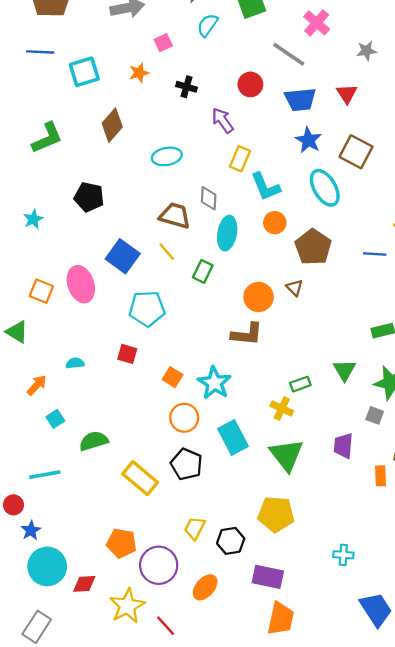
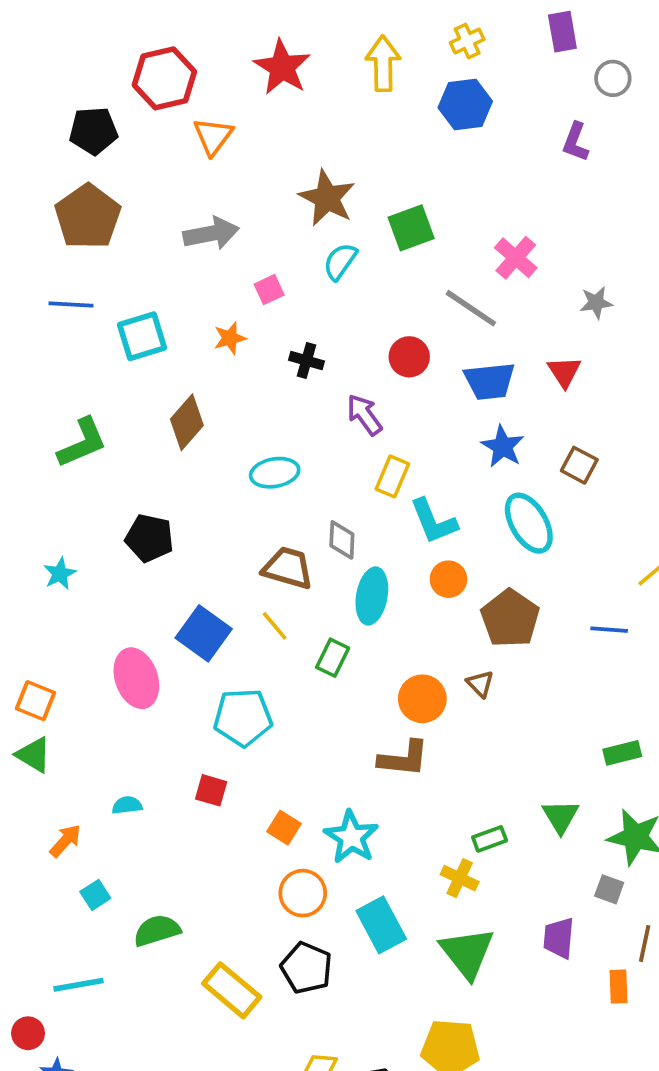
brown square: (356, 152) -> (579, 465), size x0.7
orange square: (41, 291) -> (35, 701), moved

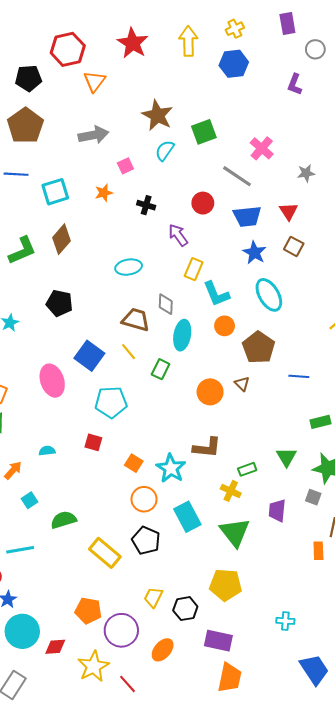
brown diamond: (187, 422) -> (61, 239), moved
brown square: (579, 465) -> (294, 246), moved
blue line: (609, 630) -> (299, 376), moved
brown L-shape: (404, 759) -> (207, 448), moved
purple trapezoid: (559, 938) -> (277, 511), moved

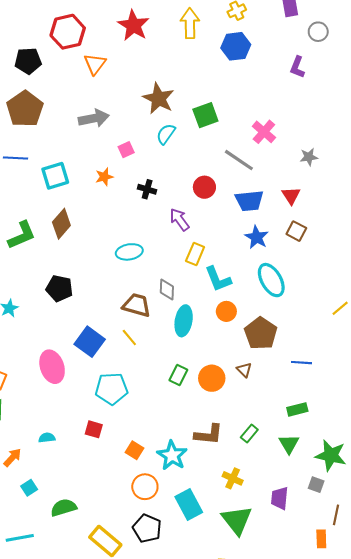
green rectangle: (161, 369) -> (178, 375), moved
green rectangle: (320, 422) -> (297, 409), moved
green rectangle: (247, 469) -> (249, 433), moved, turned -30

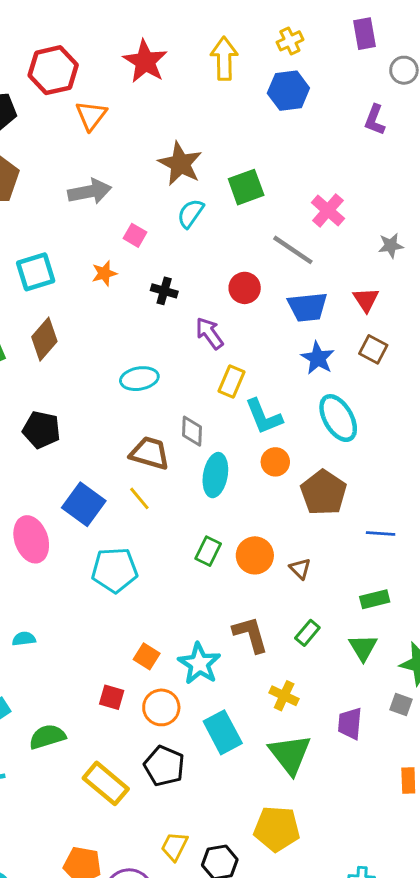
pink square: (126, 150) -> (135, 235), turned -35
brown triangle: (244, 370) -> (300, 569), moved
red square: (94, 429) -> (112, 697), moved
brown L-shape: (209, 435) -> (250, 634), turned -112

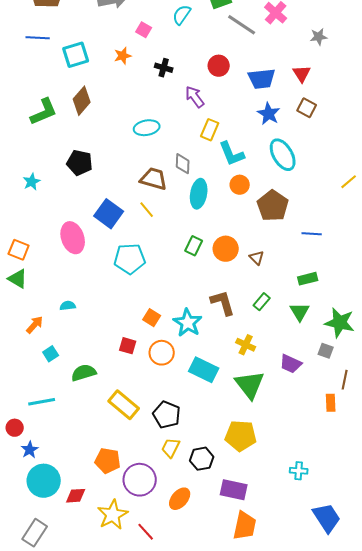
gray line: (293, 250) -> (242, 25), moved
purple trapezoid: (350, 724) -> (291, 364), turned -70
cyan rectangle: (223, 732) -> (204, 370), turned -36
black pentagon: (164, 766) -> (167, 415), moved

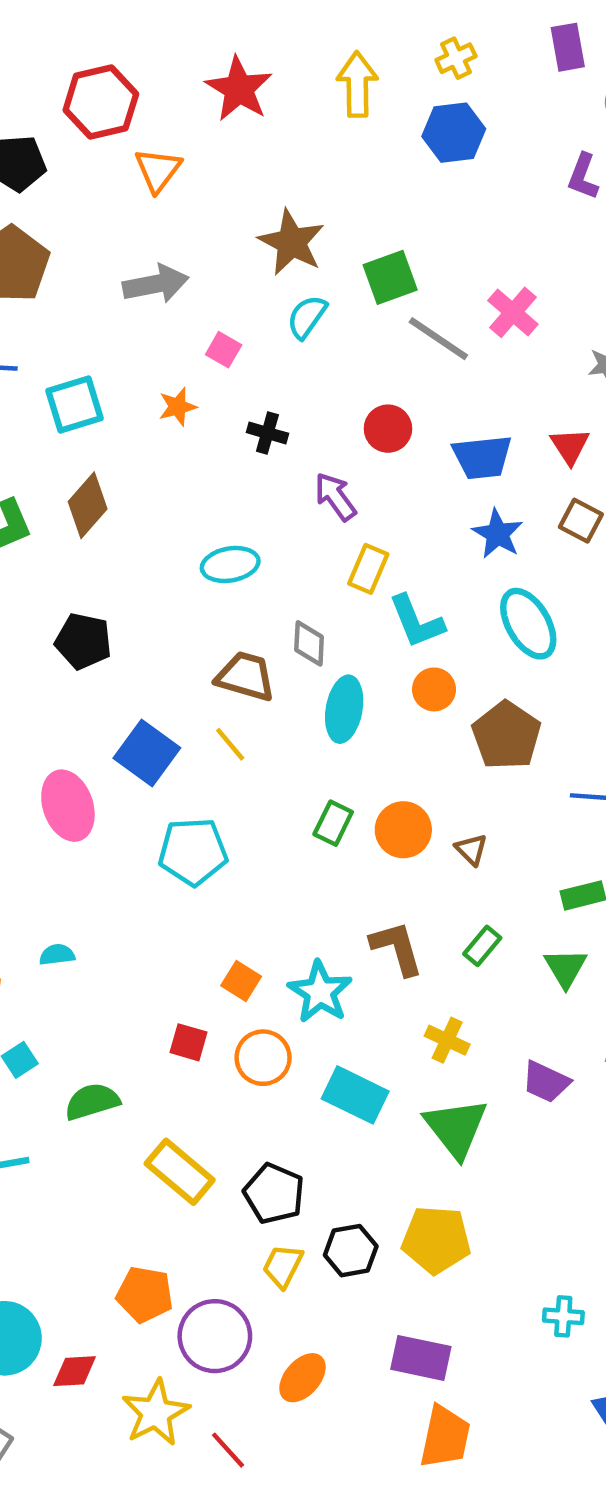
black hexagon: (202, 459) -> (351, 1251), moved

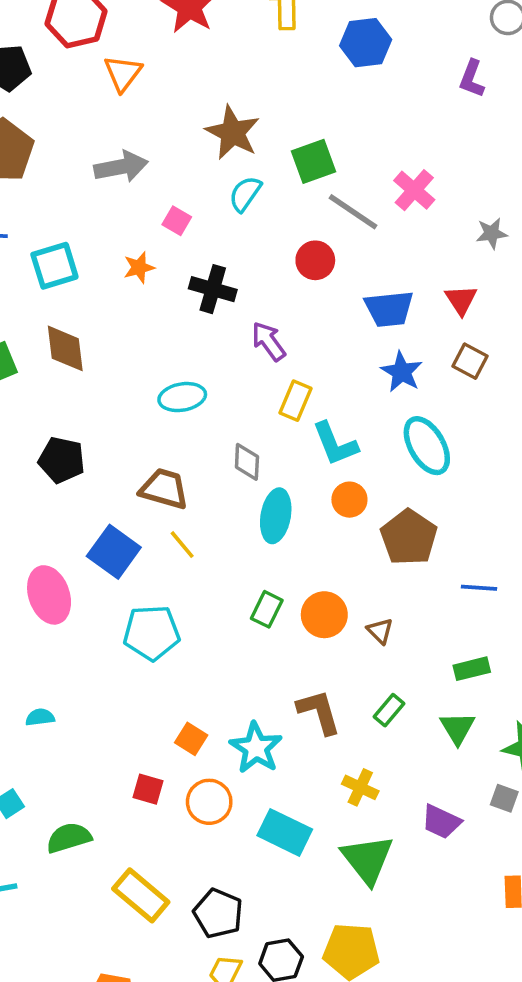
red circle: (388, 429) -> (315, 260), moved
black cross: (267, 433) -> (213, 289), size x1.4
brown diamond: (88, 505) -> (65, 348), turned -48
brown trapezoid: (246, 676) -> (164, 489), moved

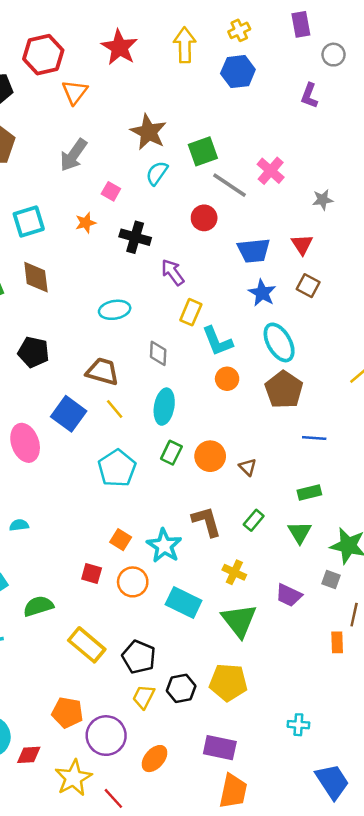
gray arrow: (121, 167) -> (73, 155), turned 136
cyan ellipse: (276, 516) -> (164, 407), moved
brown pentagon: (409, 537) -> (284, 390), moved
cyan pentagon: (152, 633) -> (117, 468), moved, turned -30

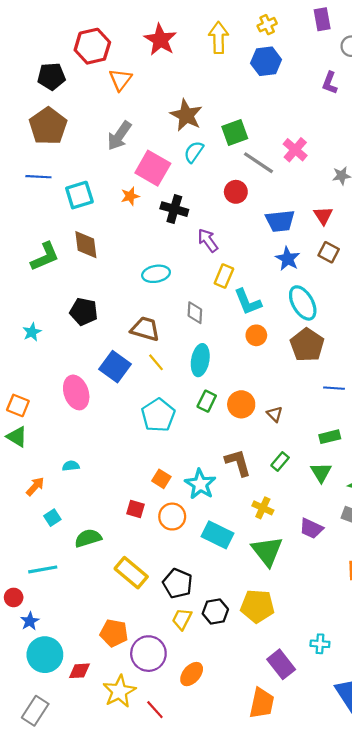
pink square: (111, 191) -> (153, 168), size x2.0
purple rectangle: (220, 748) -> (281, 664), moved, turned 40

